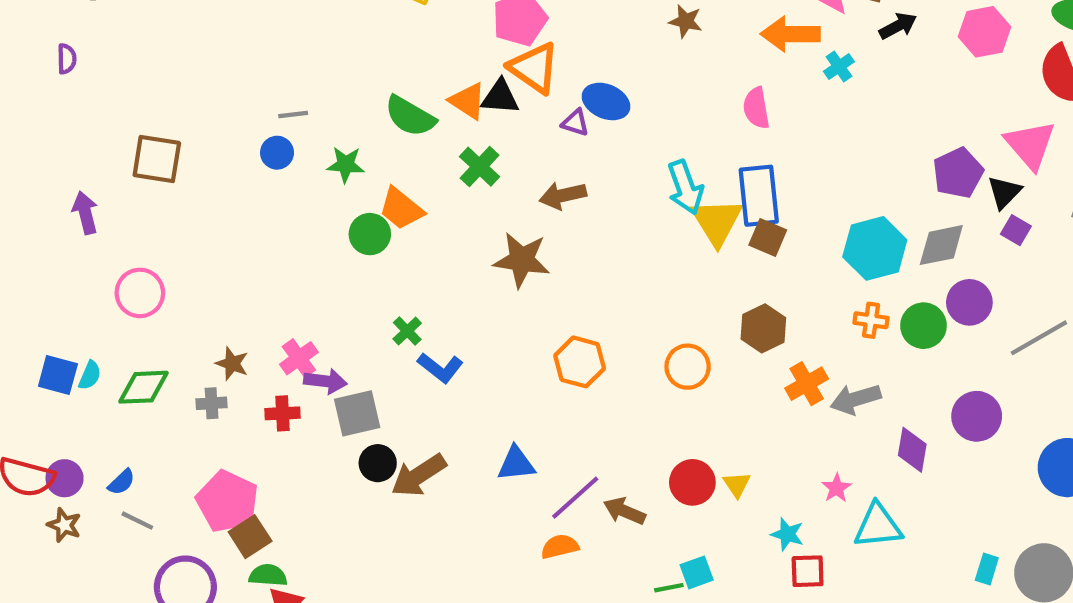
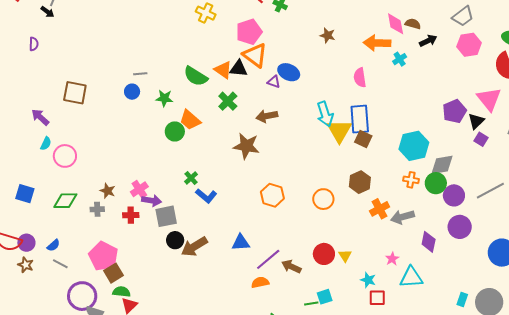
purple arrow: (85, 213) -> (40, 117), turned -36
gray diamond: (941, 245) -> (442, 165), moved
purple circle: (969, 302) -> (454, 195), moved
cyan semicircle: (90, 375) -> (46, 144), moved

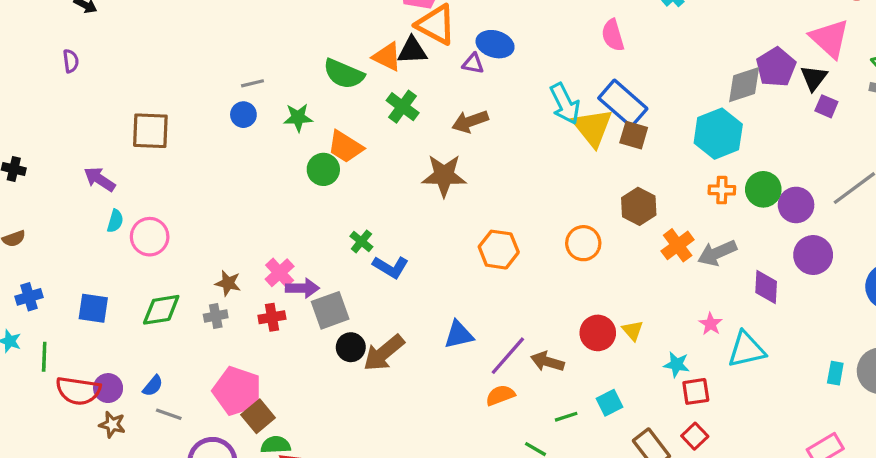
blue rectangle: (360, 119) -> (623, 103), turned -36
gray diamond: (442, 165) -> (744, 85), moved
green line: (311, 304) -> (566, 417), moved

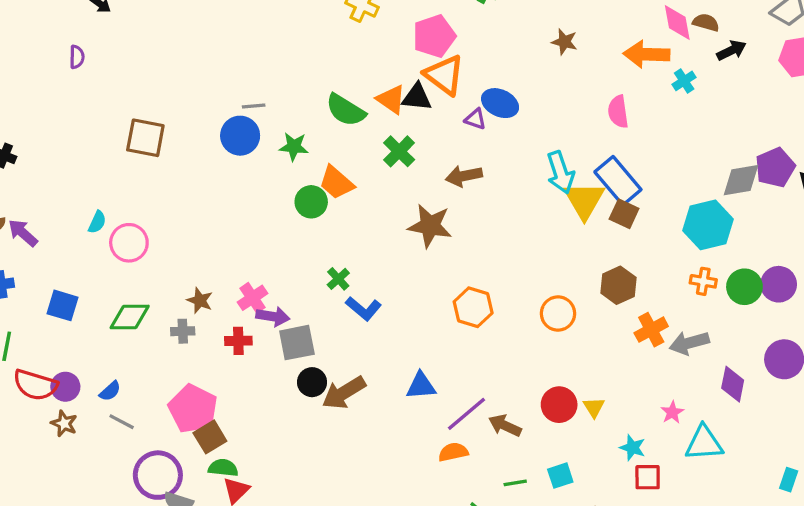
blue circle: (243, 115) -> (240, 136), size x1.5
purple arrow: (100, 179) -> (23, 233), moved
purple circle: (796, 205) -> (779, 284), moved

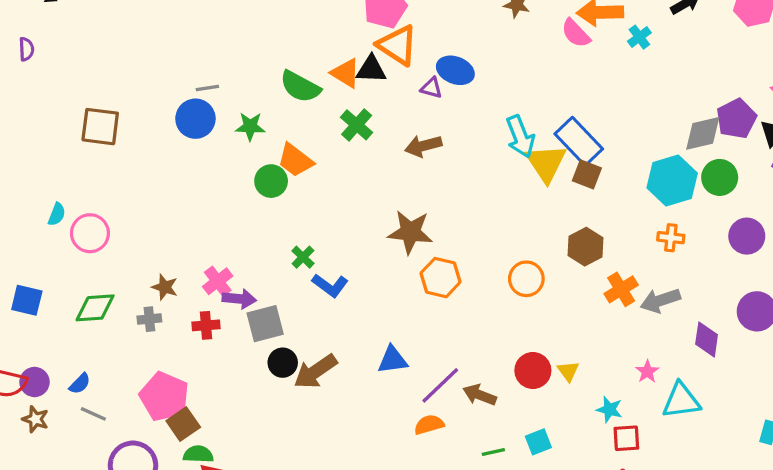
pink semicircle: (618, 112) -> (576, 33), moved, turned -32
brown star: (430, 226) -> (410, 232), moved
green circle: (744, 287) -> (720, 177), moved

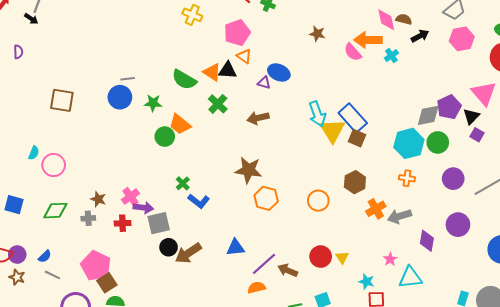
orange triangle: (397, 45) -> (244, 56), size x0.6

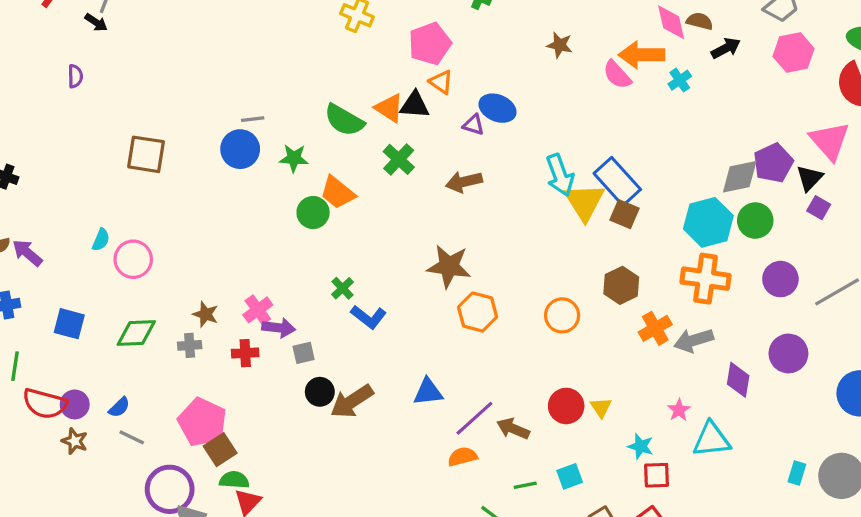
orange cross: (407, 178) -> (706, 279), size x1.8
gray square: (159, 223) -> (304, 353), size x0.6

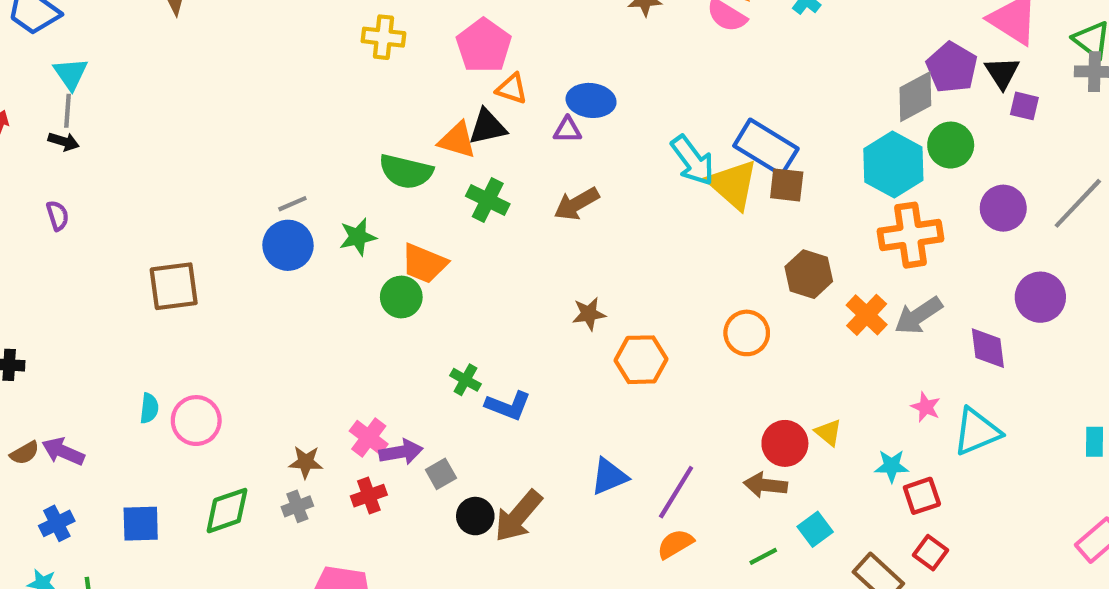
brown star: (449, 266) -> (589, 314), size x0.6
brown arrow: (513, 429) -> (765, 485), moved

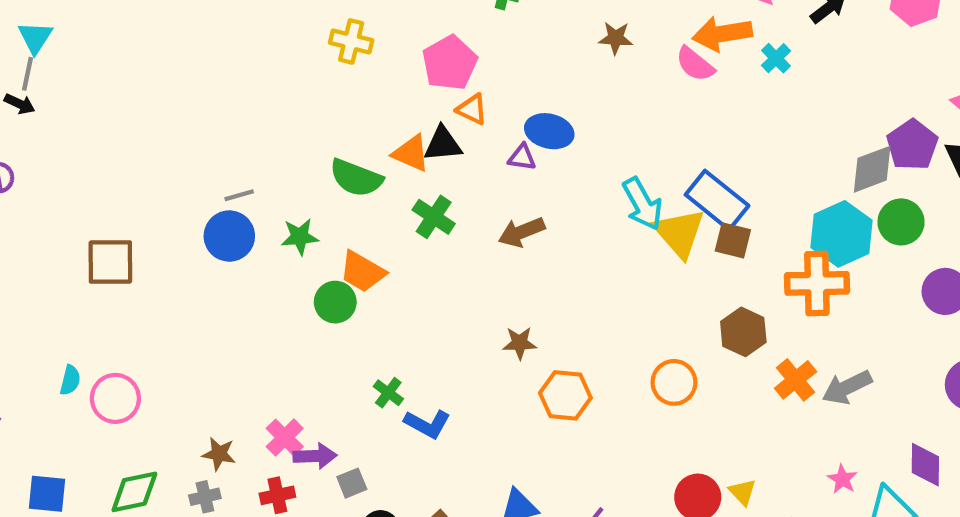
orange cross: (910, 235) -> (817, 283), moved
purple diamond: (988, 348) -> (925, 465), moved

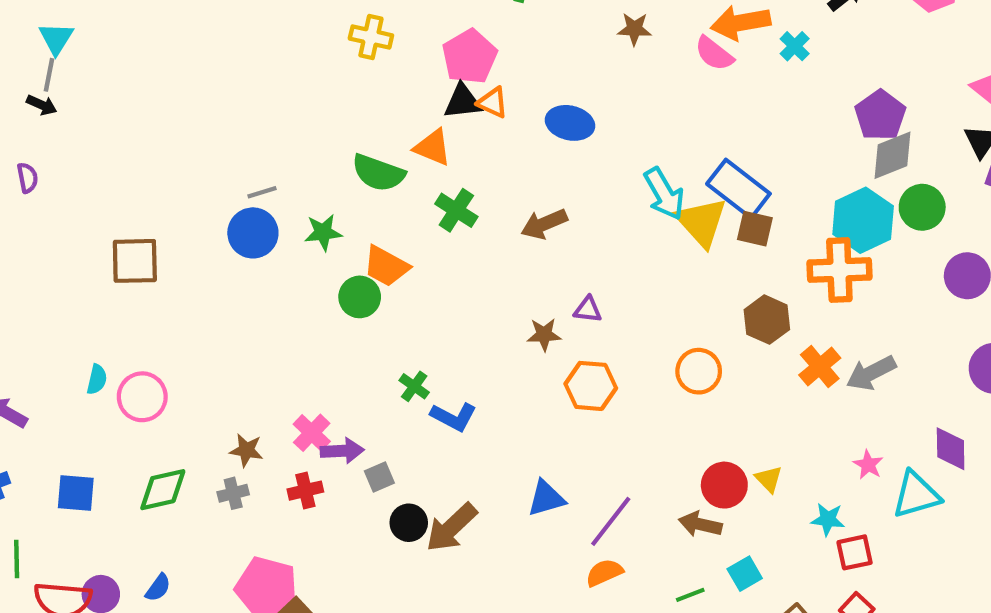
black triangle: (443, 144) -> (463, 102), moved
purple pentagon: (912, 145) -> (880, 115), moved
purple triangle: (522, 157) -> (588, 309), moved

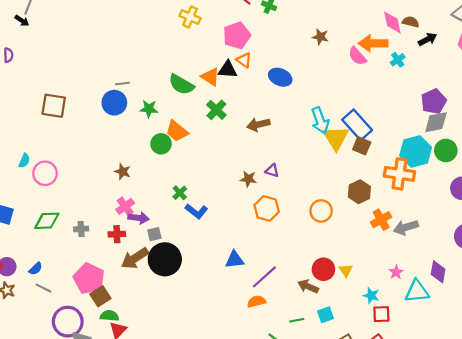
black triangle: (463, 102) -> (228, 70), moved
brown star: (246, 450) -> (123, 172), moved
black circle: (409, 523) -> (165, 259), size x1.8
brown arrow: (451, 527) -> (135, 258), moved

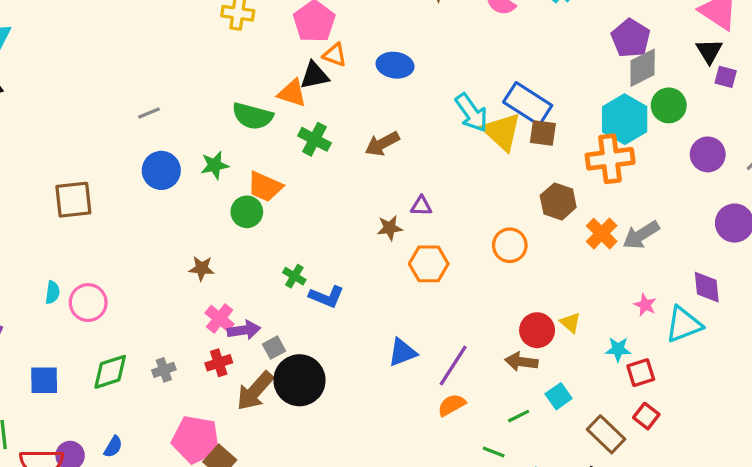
gray line: (122, 83) -> (149, 113), moved

